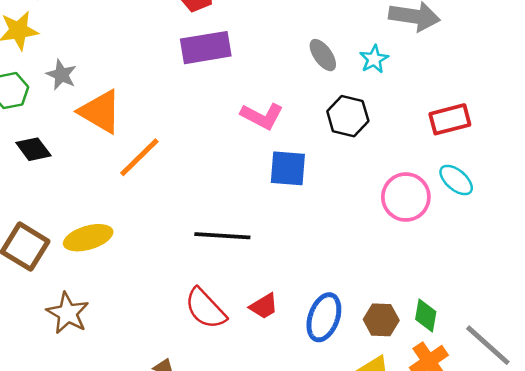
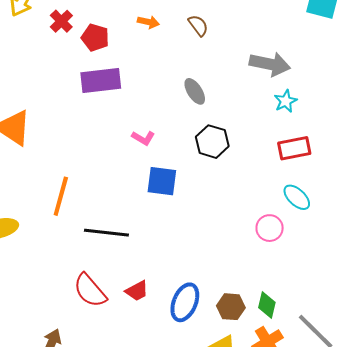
cyan star: (374, 59) -> (286, 101), moved
pink L-shape: (262, 116) -> (143, 138), size x0.7
orange line: (139, 157) -> (61, 196), moved, turned -33
pink circle: (406, 197) -> (270, 228), moved, size x0.7

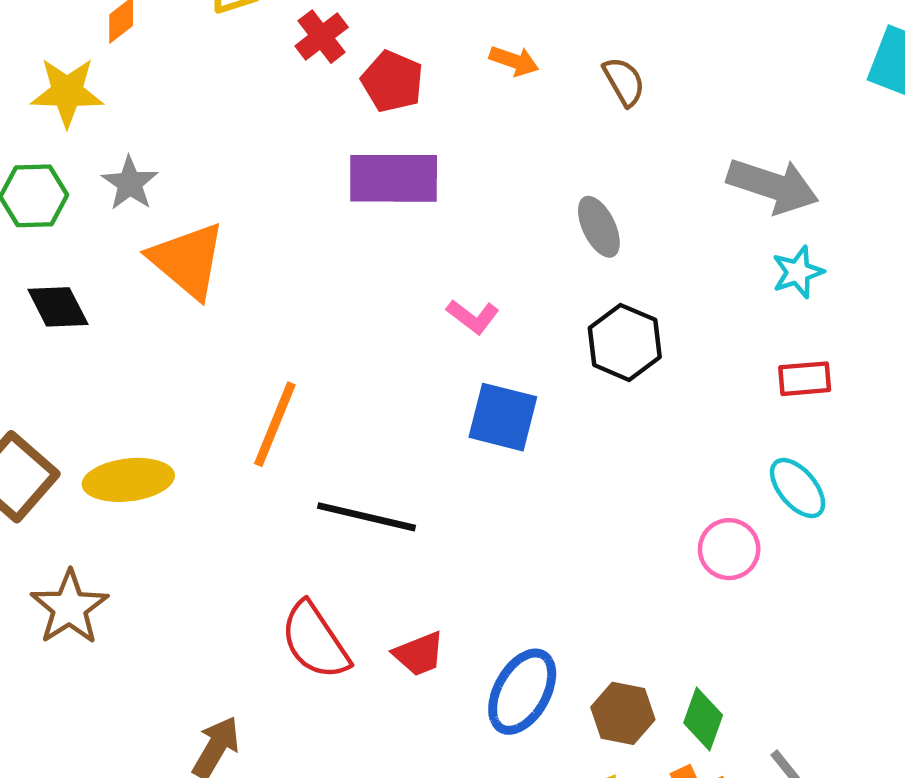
red rectangle: (294, 148) -> (805, 379), size x0.7

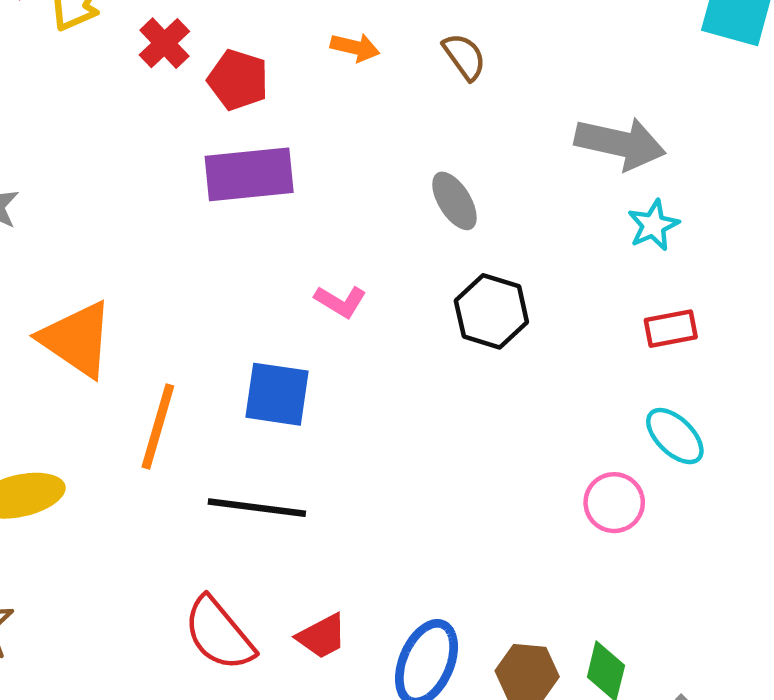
orange triangle: (188, 260) -> (77, 339), moved
blue square: (503, 417) -> (277, 394), moved

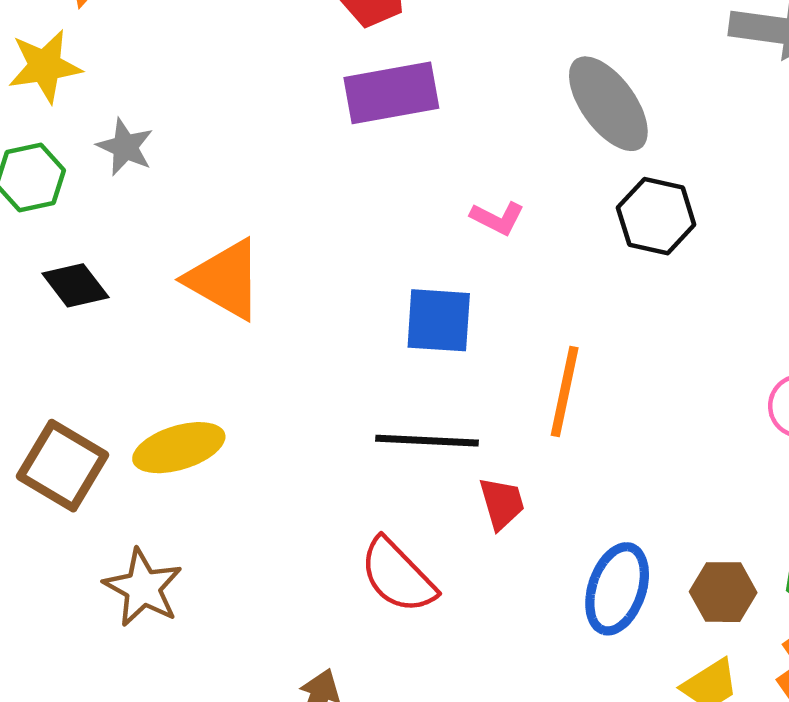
gray ellipse: (454, 201) -> (608, 104), size x1.6
orange line: (158, 426) -> (565, 392), moved
red trapezoid: (322, 636) -> (502, 503), moved, turned -74

